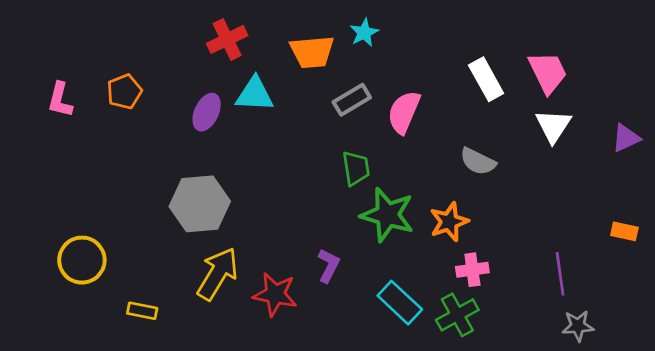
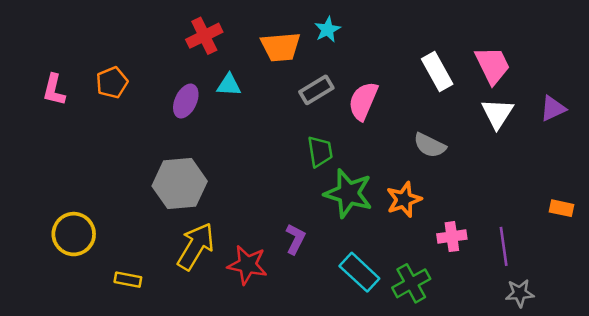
cyan triangle: (255, 94) -> (229, 85), size x0.7
purple triangle: (626, 138) -> (553, 108), moved
pink cross: (472, 270) -> (452, 237), moved

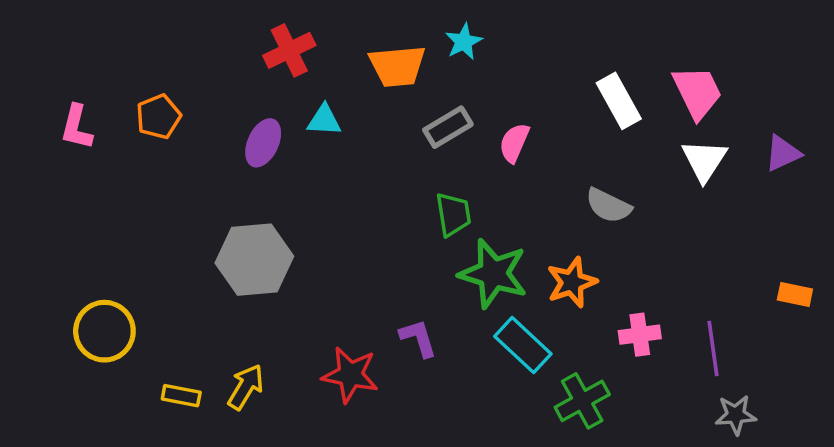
pink semicircle: (363, 101) -> (514, 143), size x0.7
purple L-shape: (295, 239) -> (418, 338), turned -44
yellow arrow: (196, 246) -> (246, 387), moved, size x0.7
cyan rectangle: (359, 272) -> (523, 345), moved

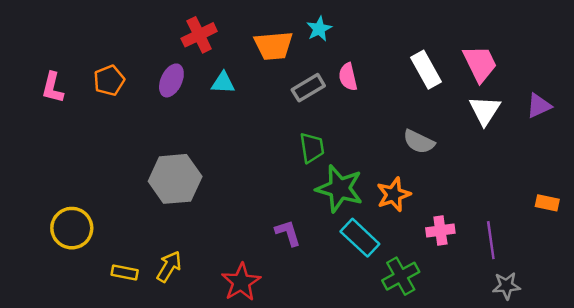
purple ellipse: (263, 143) -> (171, 80), moved
pink semicircle: (514, 143) -> (348, 77), moved, turned -36
red star: (350, 375) -> (241, 282), moved, turned 30

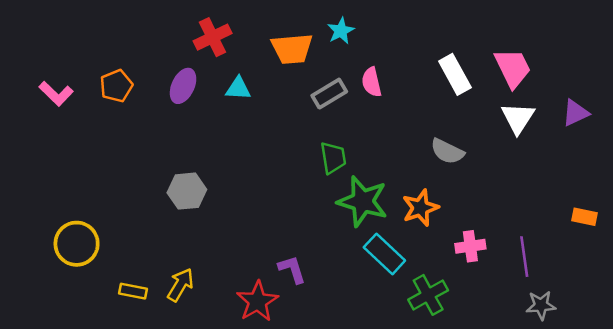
pink L-shape: (53, 88) -> (56, 94), turned -60
gray hexagon: (175, 179) -> (187, 191), size x0.7
purple L-shape: (288, 233) -> (292, 269), moved

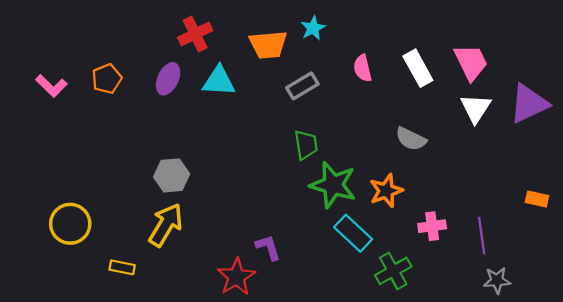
pink semicircle: (372, 82) -> (363, 68), moved
cyan triangle: (238, 88) -> (219, 81), size x1.4
purple triangle: (576, 113) -> (529, 104), size x1.6
yellow arrow: (180, 285) -> (166, 225), moved, size x1.4

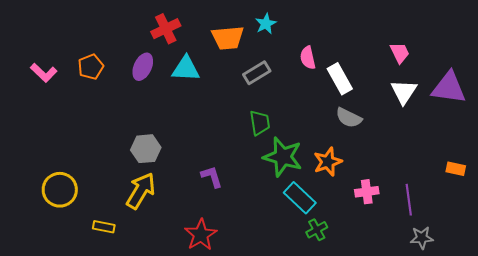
pink trapezoid: (471, 62) -> (400, 53), size x0.7
white rectangle: (418, 68) -> (340, 79), moved
purple triangle: (529, 104) -> (449, 88), turned 33
purple L-shape: (268, 247) -> (212, 177), moved
green cross: (393, 271) -> (317, 230), moved, size x0.7

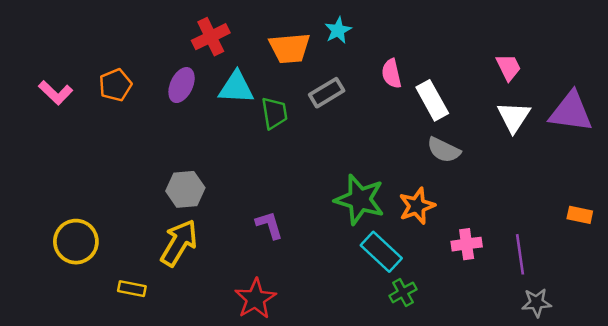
green trapezoid: (260, 123) -> (274, 113), moved

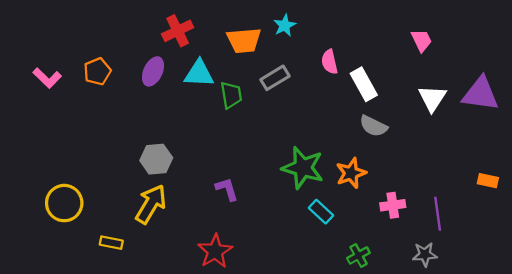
pink trapezoid: (509, 67) -> (422, 40), moved
cyan rectangle: (381, 252) -> (321, 212), size x0.7
green cross: (403, 292) -> (358, 255), moved
gray star: (537, 303) -> (425, 254), moved

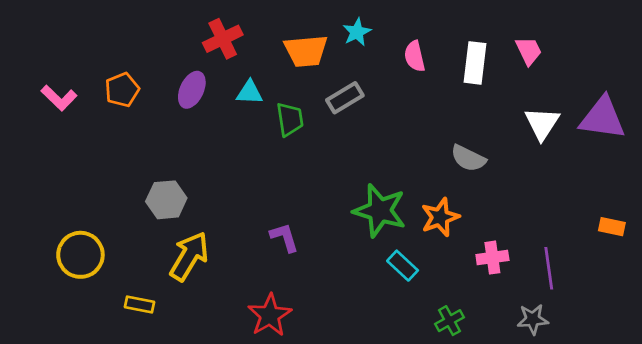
pink semicircle: (330, 62) -> (415, 56), moved
cyan triangle: (199, 74) -> (250, 92), size x0.7
white rectangle: (364, 84) -> (475, 63), moved, turned 36
gray hexagon: (156, 159) -> (166, 200), moved

